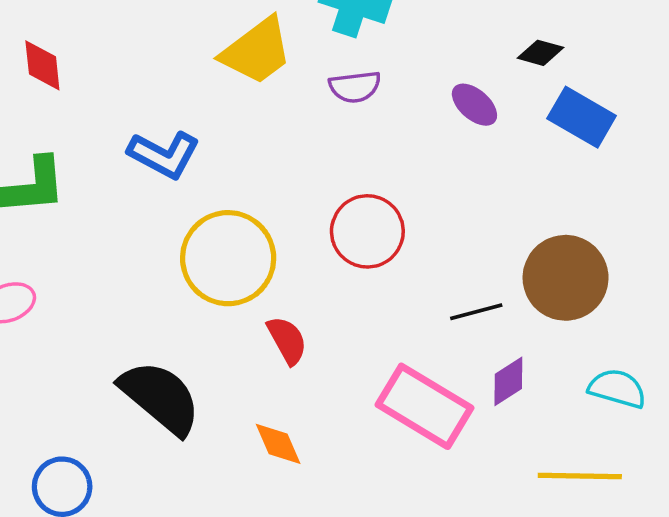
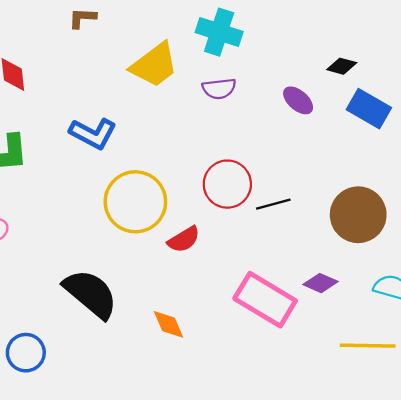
black line: (476, 312) -> (273, 204), moved
red semicircle: (287, 340) -> (184, 239), moved, turned 88
purple diamond: (508, 381) -> (320, 283), turned 56

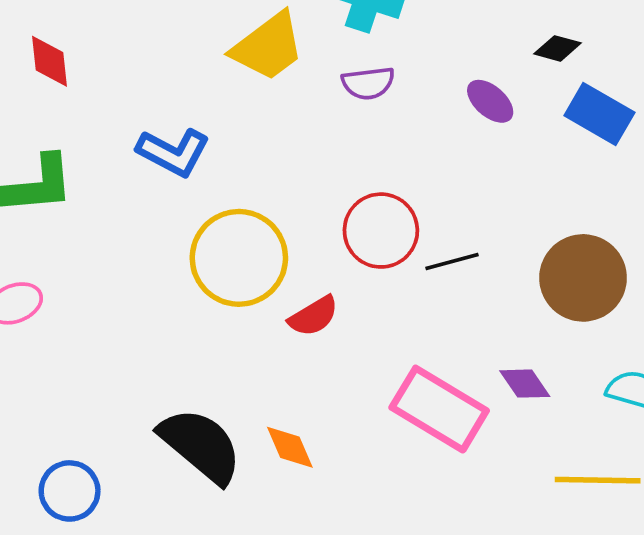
purple diamond: (320, 283) -> (525, 384), turned 32
black semicircle: (91, 294) -> (201, 445), moved

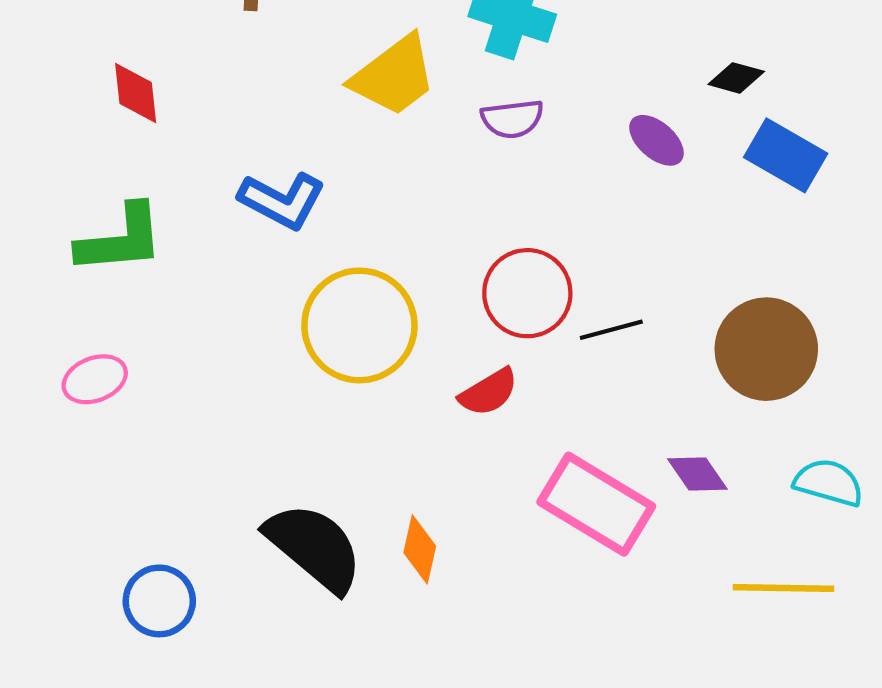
red semicircle: (314, 316) -> (489, 392), moved
orange diamond: (290, 447) -> (420, 549), turned 36

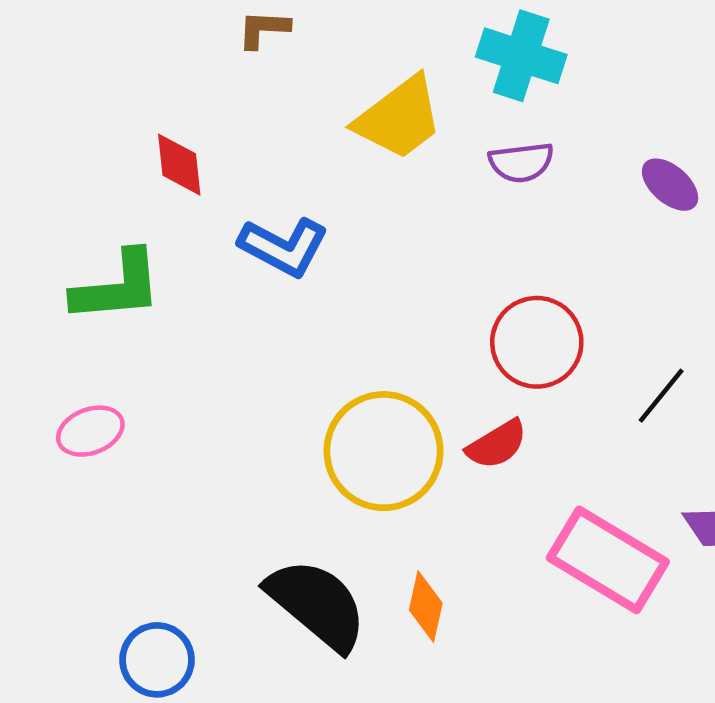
red diamond: (136, 93) -> (179, 165), moved
yellow circle: (359, 325) -> (384, 451), moved
black line: (611, 330) -> (661, 396), moved, turned -36

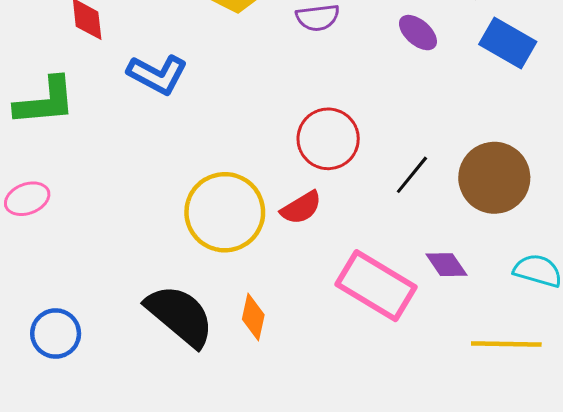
blue circle: (157, 660) -> (56, 334), moved

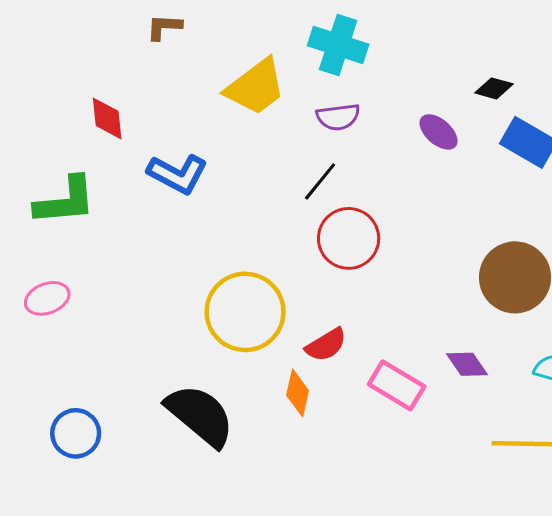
black line: (412, 175) -> (320, 181), moved
red semicircle: (301, 208) -> (326, 345), moved
pink rectangle: (376, 286) -> (397, 385), size x0.7
orange diamond: (253, 317) -> (298, 393), moved

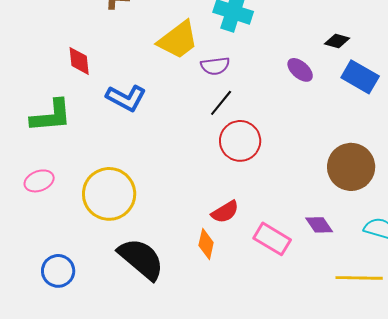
purple semicircle: (338, 117) -> (215, 66), moved
yellow circle: (245, 312) -> (109, 194), moved

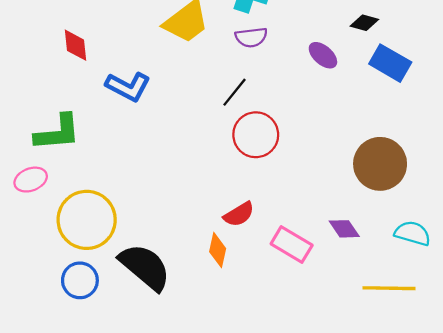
purple semicircle: (215, 66) -> (251, 37), moved
green L-shape: (51, 116) -> (58, 133), moved
yellow circle: (109, 194) -> (87, 220), moved
blue circle: (58, 271) -> (80, 280), moved

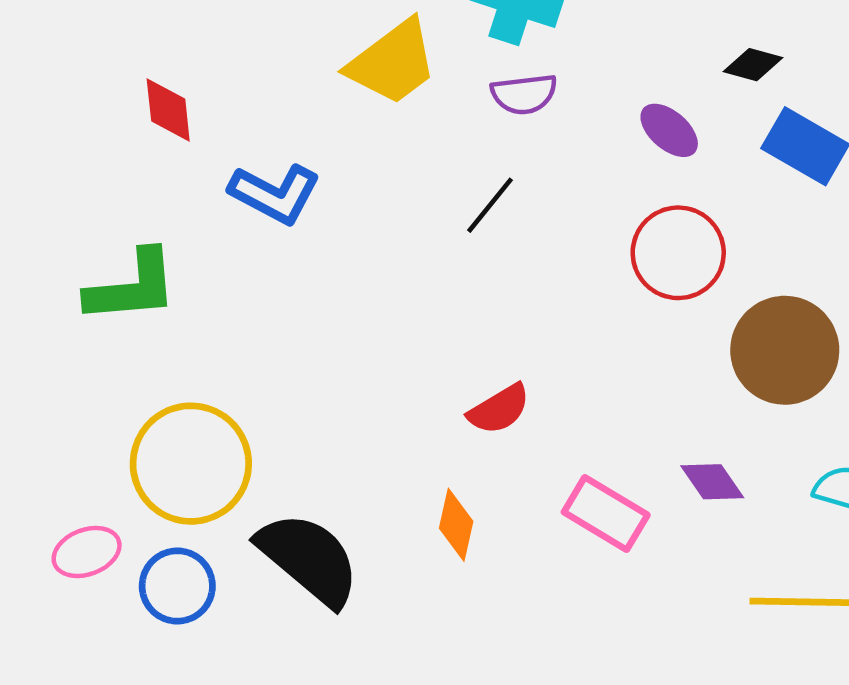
red circle: (256, 135) -> (678, 253), moved
pink ellipse: (31, 180) -> (87, 552), moved
red semicircle: (239, 214) -> (499, 409), moved

